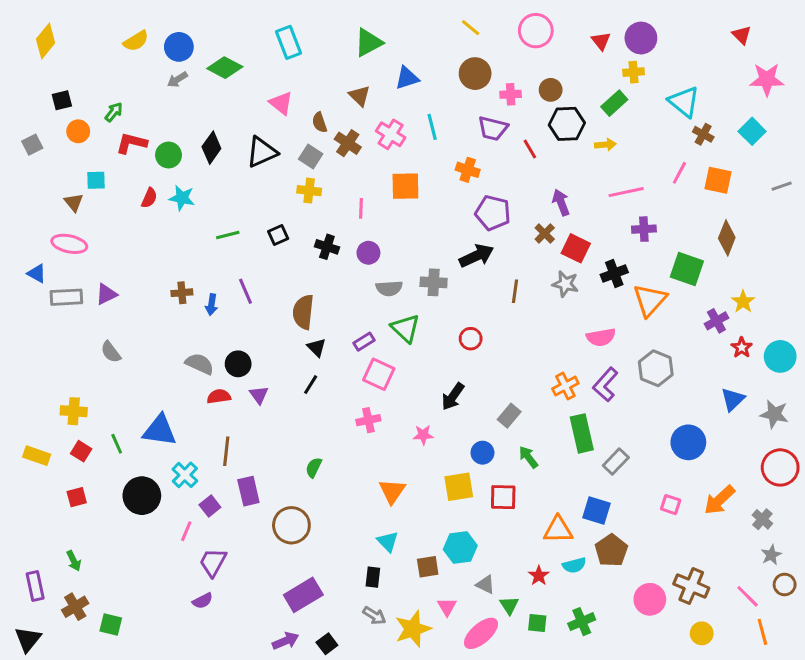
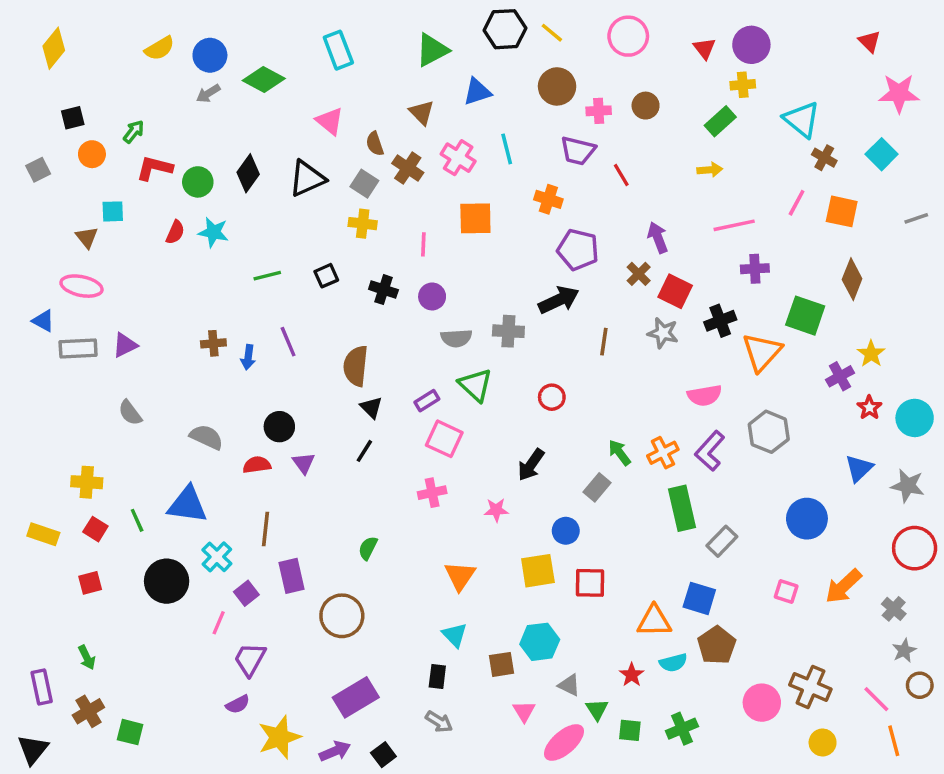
black hexagon: (567, 124) -> (505, 29), moved
gray semicircle: (200, 364) -> (206, 437), moved
green arrow: (528, 457) -> (620, 453), moved
yellow star: (413, 629) -> (279, 737), moved

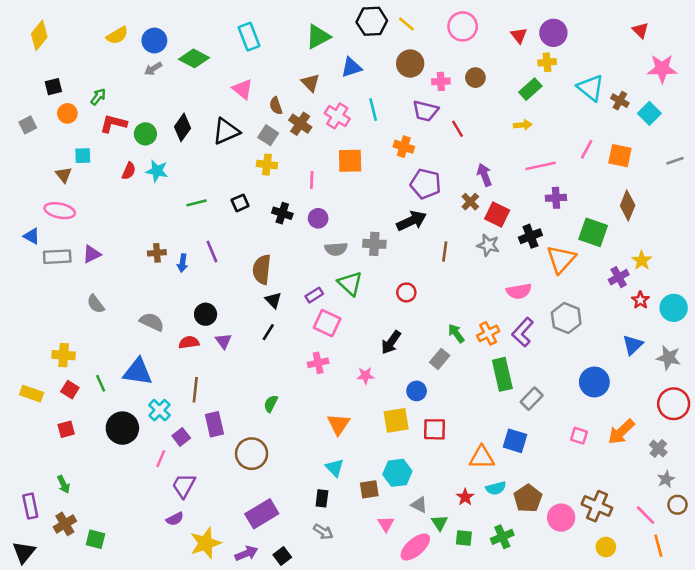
brown cross: (824, 158) -> (620, 101), moved
brown pentagon: (717, 645) -> (528, 498), moved

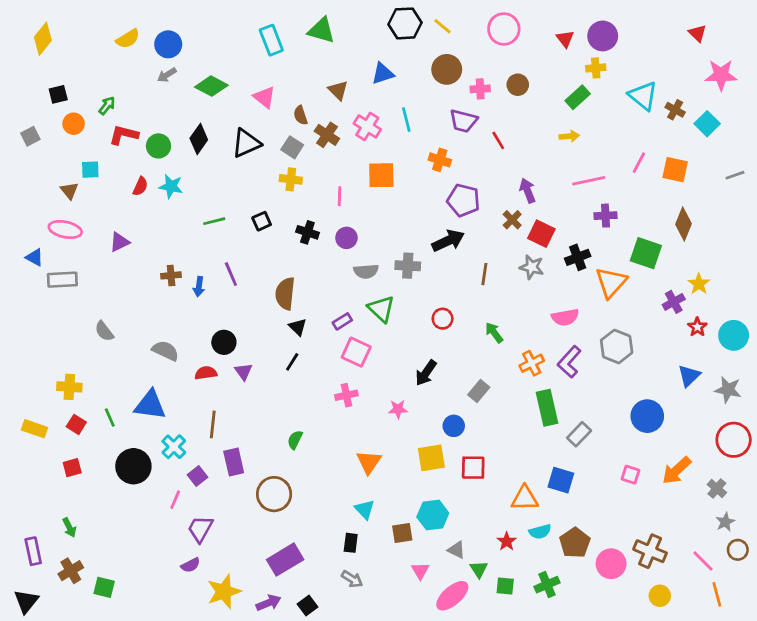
green triangle: (318, 37) -> (321, 30), moved, turned 44
green diamond: (194, 58) -> (211, 86), moved
purple triangle: (92, 254) -> (119, 242), moved
green arrow: (456, 333) -> (494, 333), moved

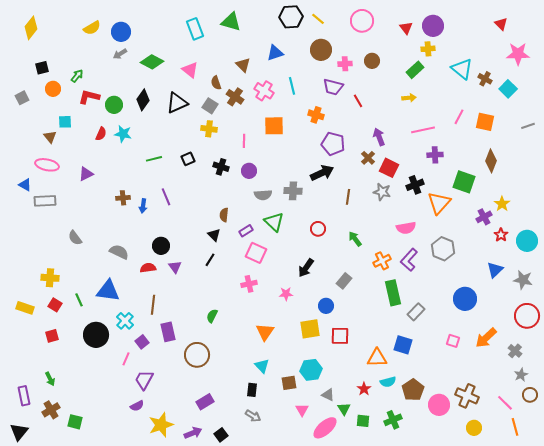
brown semicircle: (285, 294) -> (224, 215), moved, size x0.6
purple rectangle: (285, 560) -> (205, 402), size x0.7

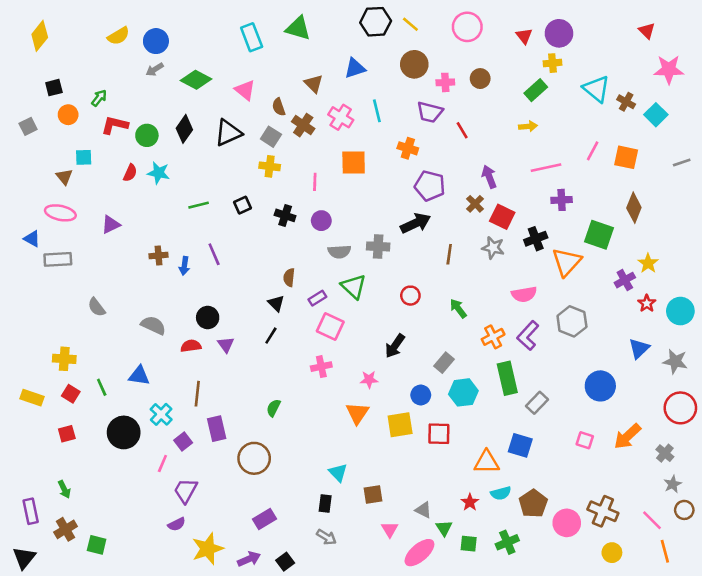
blue triangle: (108, 291) -> (139, 376), size x0.7
orange triangle: (265, 332) -> (357, 413), moved
cyan hexagon: (311, 370) -> (463, 392), moved

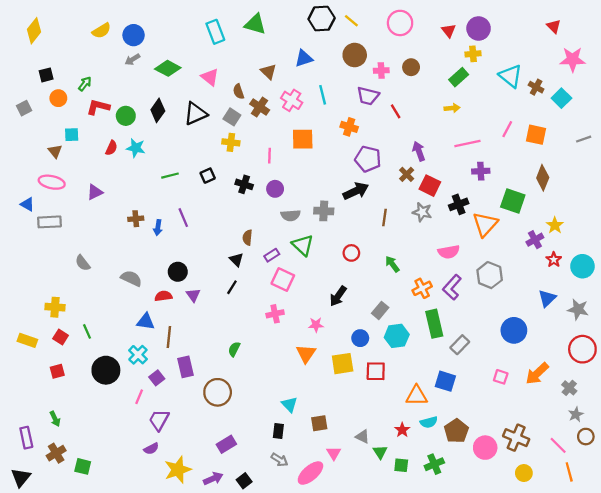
blue triangle: (139, 376) -> (146, 322), moved
pink ellipse: (419, 553) -> (310, 473), moved

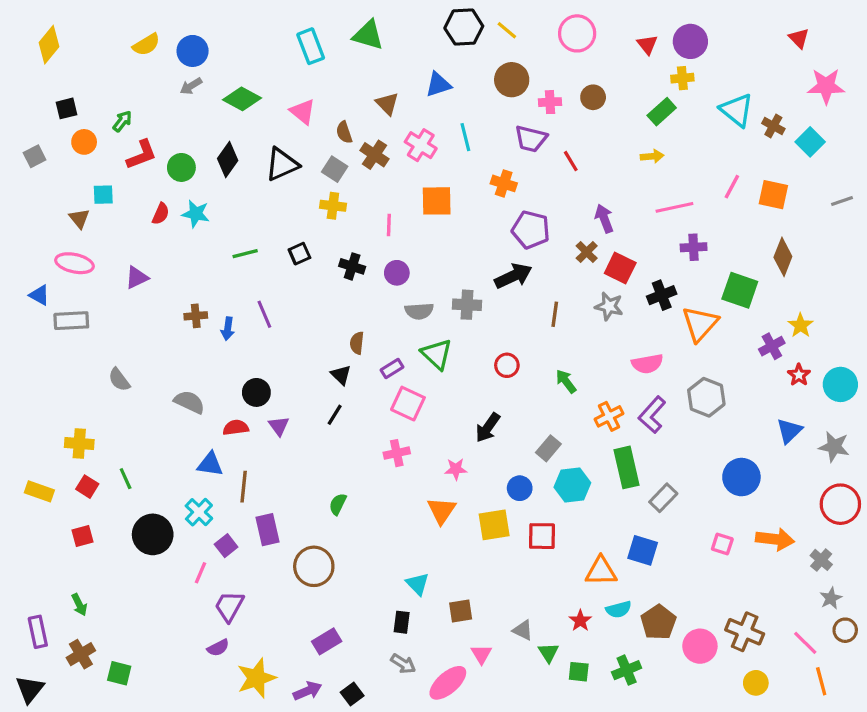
red L-shape: (98, 107) -> (142, 155), turned 145
orange arrow: (537, 373) -> (775, 539), turned -130

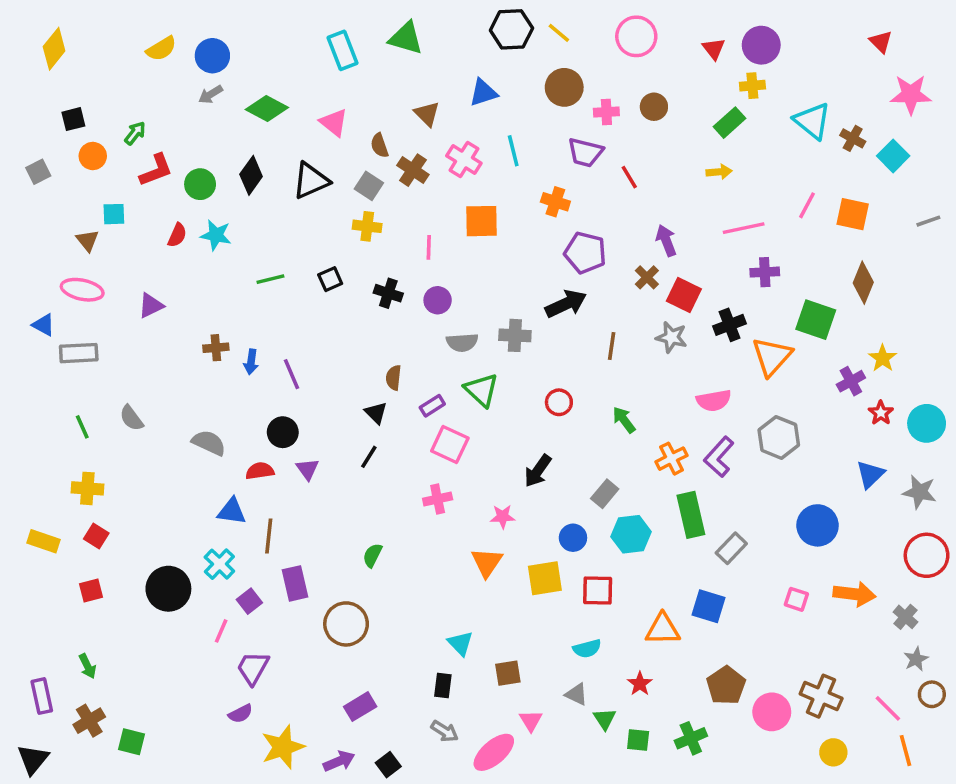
purple line: (264, 314) -> (292, 374), moved
green line: (126, 479) -> (82, 427), moved
cyan semicircle: (619, 609) -> (587, 649), moved

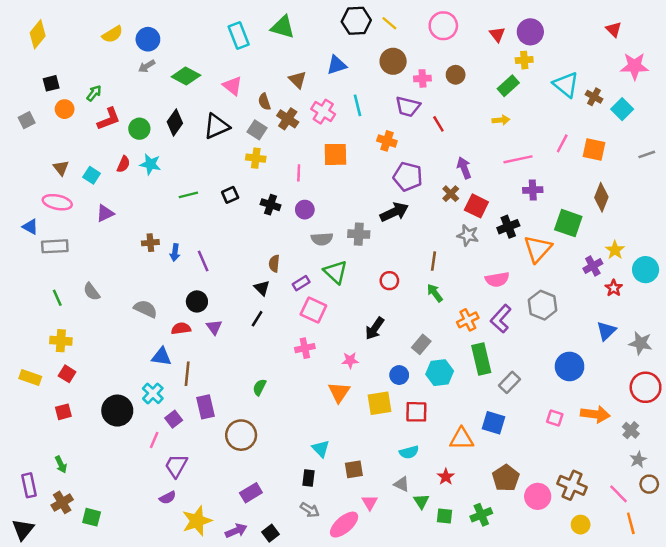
cyan square: (114, 214) -> (92, 175), moved, turned 35
brown line: (612, 346) -> (433, 261), moved
cyan circle: (927, 423) -> (646, 270), moved

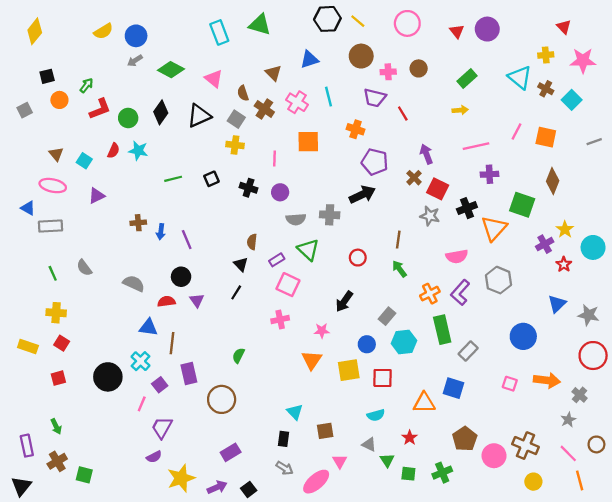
yellow cross: (524, 60) -> (546, 55), moved
gray star: (638, 460) -> (568, 420), moved

